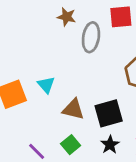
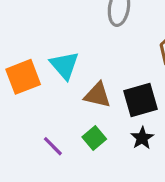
cyan triangle: (46, 85) -> (64, 65), size x1.4

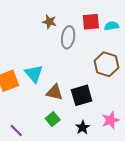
black star: (142, 138) -> (83, 127), moved
purple line: (53, 146) -> (16, 131), moved

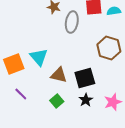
black star: (83, 127) -> (86, 100), moved
purple line: (16, 131) -> (21, 94), moved

